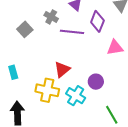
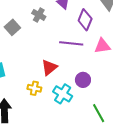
purple line: (72, 32) -> (71, 43), moved
yellow cross: (47, 90) -> (34, 88), size x0.6

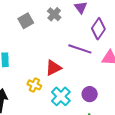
purple circle: (83, 80) -> (90, 94), moved

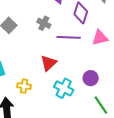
gray cross: (54, 14) -> (44, 23), moved
yellow cross: (34, 85) -> (24, 86), moved

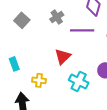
gray cross: (44, 23) -> (57, 17), turned 32

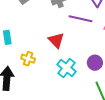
red triangle: (63, 57) -> (56, 40), turned -42

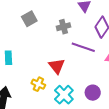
yellow cross: (28, 59) -> (38, 84), moved

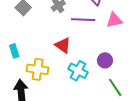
yellow cross: (38, 84) -> (38, 69), moved, size x1.5

